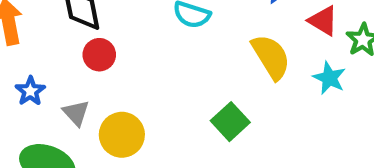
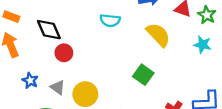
cyan star: (329, 78) -> (203, 45), moved

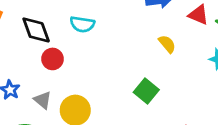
cyan semicircle: (110, 20) -> (82, 24), moved
yellow semicircle: (158, 35) -> (167, 44), size x0.6

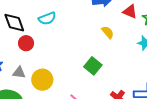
cyan semicircle: (82, 24) -> (47, 18), turned -30
gray triangle: (43, 100) -> (19, 72), turned -32

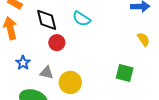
cyan semicircle: (47, 18) -> (81, 19), turned 48
green square: (93, 66) -> (125, 73), turned -30

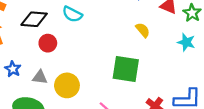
black diamond: (47, 20) -> (34, 19), turned -65
green square: (125, 73) -> (126, 69), size x1.4

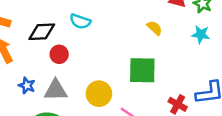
gray triangle: (40, 77) -> (56, 90), size x1.5
yellow circle: (67, 85) -> (99, 94), moved

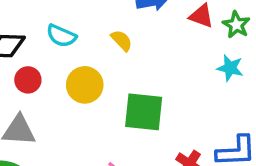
yellow semicircle: (154, 28) -> (122, 40), moved
yellow circle: (99, 94) -> (85, 85), moved

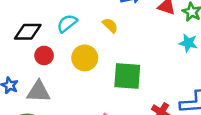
cyan semicircle: (61, 36) -> (67, 23), turned 120

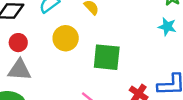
red circle: (44, 55) -> (18, 43), moved

